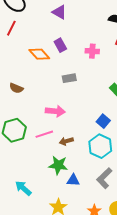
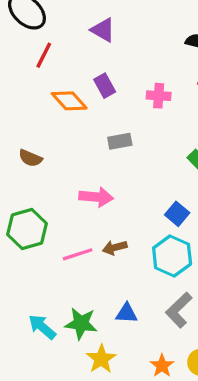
red line: (11, 28) -> (44, 55), moved
pink line: (44, 134) -> (78, 254), moved
green star: (58, 165) -> (81, 323), moved

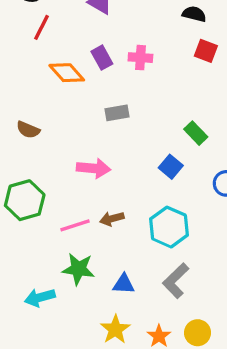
pink cross: (159, 96) -> (140, 58), moved
blue square: (177, 214) -> (171, 167), moved
green star: (81, 323) -> (78, 269), moved
cyan arrow: (42, 327) -> (40, 297), turned -56
yellow star: (101, 359) -> (115, 329), moved

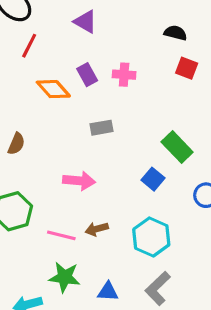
brown semicircle: (28, 130) -> (16, 144), turned -90
green rectangle: (196, 133) -> (177, 147), size x1.4
pink line: (75, 225) -> (61, 235), turned 32

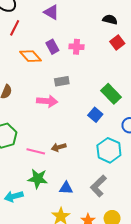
red square: (187, 68) -> (117, 43), turned 32
pink arrow: (79, 181) -> (47, 101), moved
cyan hexagon: (151, 237) -> (109, 150), moved

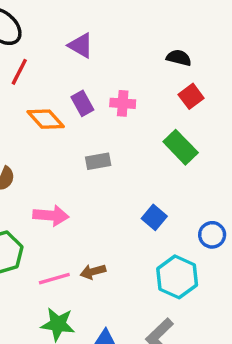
green rectangle: (111, 94) -> (181, 147), moved
pink arrow: (47, 101) -> (51, 216), moved
pink line: (36, 151) -> (54, 279), turned -30

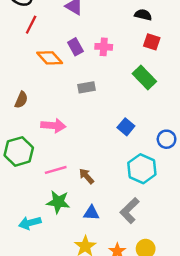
red square: (191, 96) -> (152, 42), turned -35
brown arrow: (93, 272) -> (87, 176), moved, turned 63

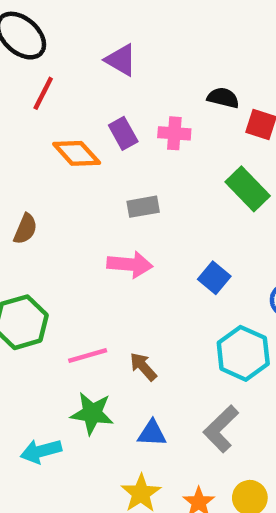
black semicircle: (143, 15) -> (223, 98), moved
pink arrow: (53, 126) -> (130, 264), moved

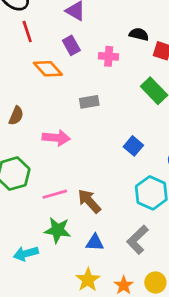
red line: (43, 93) -> (27, 32), turned -45
purple rectangle: (123, 133) -> (71, 45), moved
pink arrow: (130, 264) -> (56, 138), moved
brown arrow: (143, 367) -> (89, 201), size x1.4

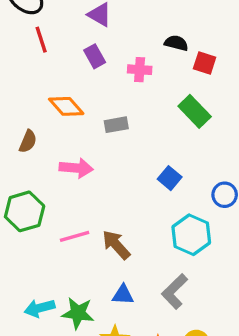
orange diamond: (48, 69) -> (66, 106), moved
green star: (58, 230) -> (78, 313), moved

